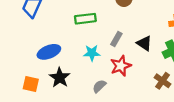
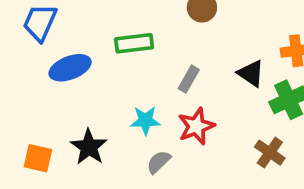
black triangle: (144, 43) -> (251, 73), moved
blue ellipse: (49, 52) -> (70, 68), moved
cyan star: (92, 53) -> (145, 121), moved

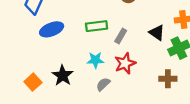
green rectangle: (134, 43) -> (97, 26), moved
brown cross: (270, 153) -> (168, 79), turned -35
orange square: (38, 158) -> (33, 82), turned 35

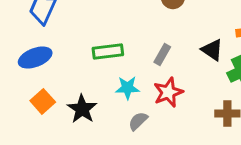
green rectangle: (97, 26) -> (108, 51), moved
blue ellipse: (52, 29) -> (35, 58), moved
orange square: (33, 82) -> (43, 101), moved

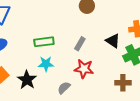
cyan star: (127, 88) -> (46, 64), moved
red star: (168, 92) -> (84, 69), turned 30

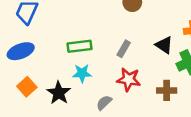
brown cross: (123, 83) -> (167, 90), moved

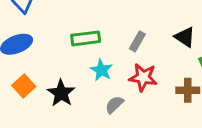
cyan star: (82, 73) -> (101, 70), moved, turned 30

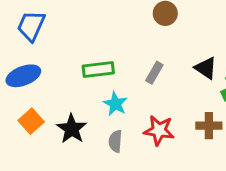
red star: (143, 77) -> (159, 130), moved
gray semicircle: (114, 105) -> (115, 141), moved, turned -42

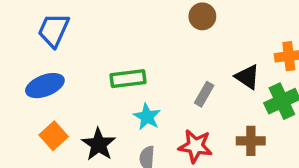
gray rectangle: (154, 73) -> (204, 94), moved

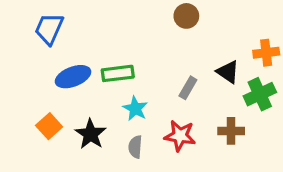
blue ellipse: (45, 86) -> (73, 77), moved

